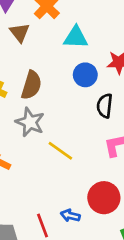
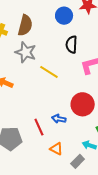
black semicircle: (105, 106) -> (72, 45), moved

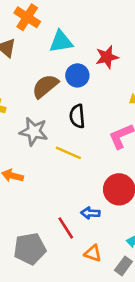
brown semicircle: (25, 25) -> (45, 86), moved, turned -135
black semicircle: (72, 45) -> (77, 116), moved

